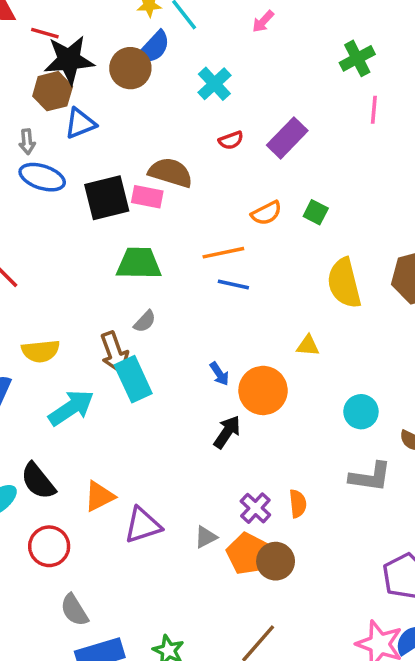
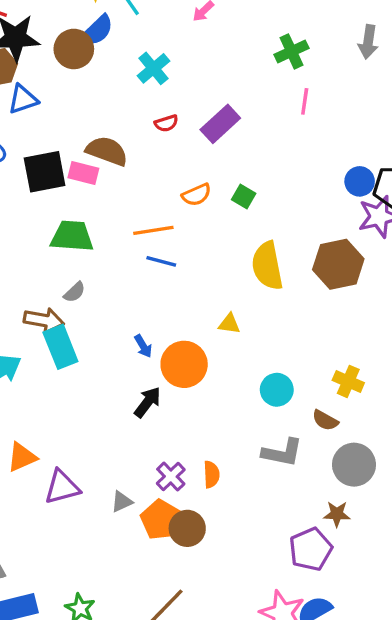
brown arrow: (114, 352) -> (44, 320), turned -63

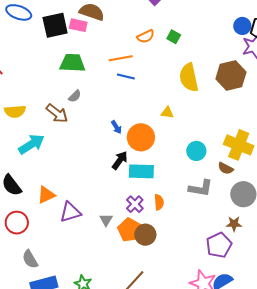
brown arrow: (44, 320) -> (57, 113), turned 30
cyan rectangle: (60, 347) -> (141, 171), moved, turned -65
yellow cross: (348, 381) -> (239, 145), size x1.6
gray triangle: (122, 502) -> (106, 220), turned -32

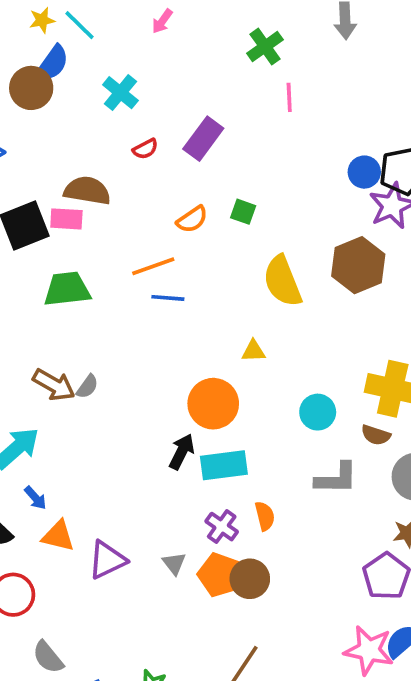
gray semicircle: (75, 96) -> (87, 387), moved
blue arrow: (116, 127) -> (35, 498), moved
orange triangle: (46, 195) -> (58, 536), turned 48

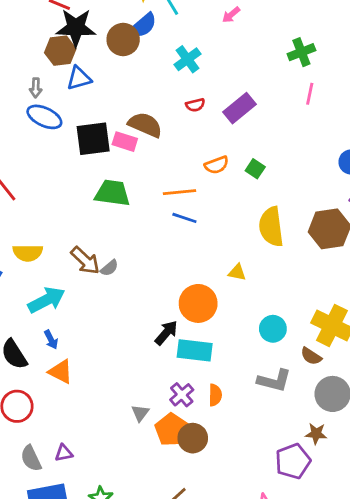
purple triangle: (107, 560) -> (64, 453), moved, size x0.6

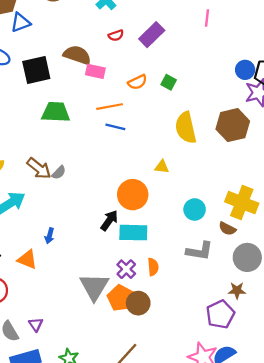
pink rectangle: (125, 142) -> (95, 71), moved
blue arrow: (51, 340) -> (49, 236), moved, turned 48
gray triangle: (140, 413) -> (94, 287), size x2.0
purple triangle: (64, 453) -> (36, 324), turned -48

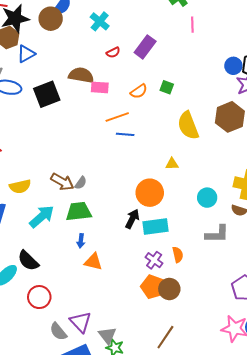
green trapezoid: (56, 112) -> (79, 212), moved
orange triangle: (27, 259) -> (93, 262), moved
gray triangle: (94, 287) -> (107, 335), moved, size x0.7
purple triangle: (36, 324) -> (81, 322), size x1.6

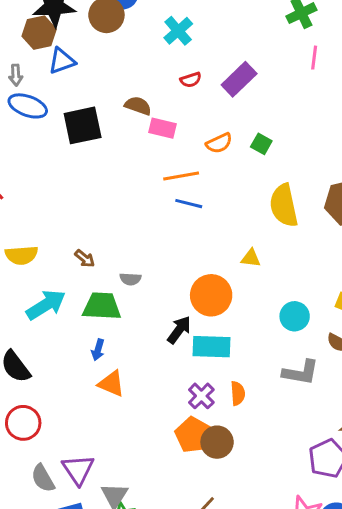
brown semicircle: (81, 75) -> (138, 106), size x0.7
brown arrow: (62, 182) -> (85, 258), size x0.6
gray semicircle: (81, 183) -> (130, 279), moved, turned 48

